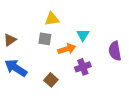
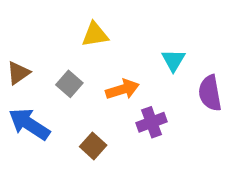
cyan triangle: (83, 35) -> (173, 60), moved
gray square: (45, 39) -> (69, 84), moved, turned 32

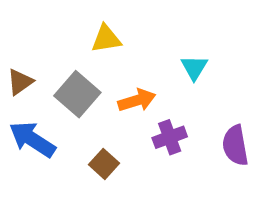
gray square: (69, 84) -> (77, 94), size x1.5
purple semicircle: (210, 93) -> (235, 145), moved

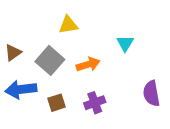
purple cross: (170, 137) -> (95, 103), moved
blue arrow: (32, 139) -> (21, 89), turned -40
brown square: (104, 164) -> (56, 103), moved, turned 30

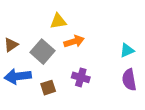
cyan triangle: (125, 43) -> (127, 50), moved, turned 35
orange arrow: (88, 64) -> (74, 41), moved
purple cross: (95, 103) -> (81, 77), moved, turned 36

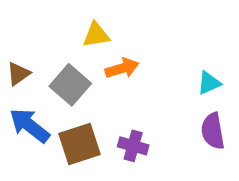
blue arrow: (18, 76) -> (30, 126), turned 45
purple cross: (81, 77) -> (133, 146), moved
brown square: (48, 88) -> (79, 144), size x1.6

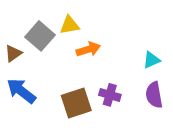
gray square: (70, 85) -> (40, 36), moved
brown square: (79, 144) -> (76, 103), moved
purple cross: (133, 146) -> (110, 95), moved

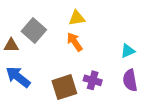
yellow triangle: (70, 25) -> (77, 18), moved
orange arrow: (88, 49) -> (75, 42), turned -108
brown triangle: (13, 53) -> (11, 45), turned 35

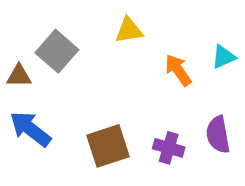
orange arrow: (75, 42) -> (178, 70), moved
cyan triangle: (128, 51) -> (224, 57), moved
purple cross: (93, 80) -> (169, 148), moved

